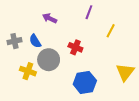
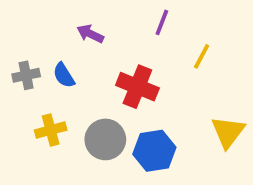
red cross: (75, 47) -> (137, 87), size x1.5
gray circle: (49, 60) -> (105, 139), moved
yellow cross: (28, 71) -> (51, 130), turned -35

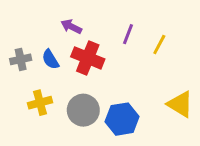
purple line: (162, 22) -> (128, 34), moved
red cross: (137, 87) -> (88, 58), moved
yellow triangle: (228, 132) -> (180, 104), turned -36

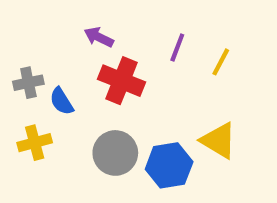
blue semicircle: (50, 59) -> (62, 101), moved
yellow cross: (40, 103) -> (35, 143), moved
yellow triangle: (180, 104) -> (219, 141), moved

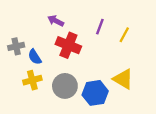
yellow cross: (35, 143) -> (32, 80), moved

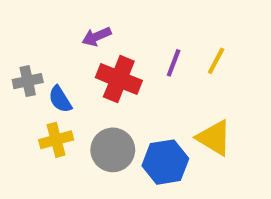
purple arrow: (56, 21) -> (97, 36), turned -49
purple line: (100, 27) -> (174, 63), moved

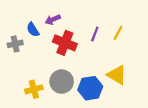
blue semicircle: (60, 99) -> (33, 30), moved
yellow cross: (56, 140) -> (34, 89), moved

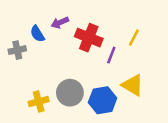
purple line: (95, 34) -> (111, 55), moved
red cross: (65, 43) -> (89, 38), moved

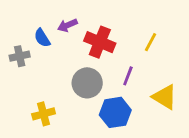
purple line: (111, 55) -> (128, 76), moved
yellow triangle: (133, 85) -> (165, 97), moved
gray circle: (70, 93) -> (87, 83), moved

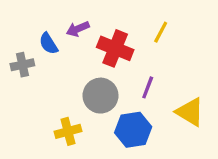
yellow line: (150, 42) -> (161, 32), moved
yellow cross: (44, 114) -> (68, 131), moved

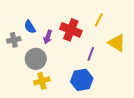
purple arrow: (78, 29) -> (48, 37), moved, turned -48
gray circle: (101, 96) -> (36, 59), moved
yellow triangle: (190, 112) -> (117, 43), moved

